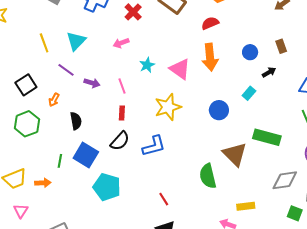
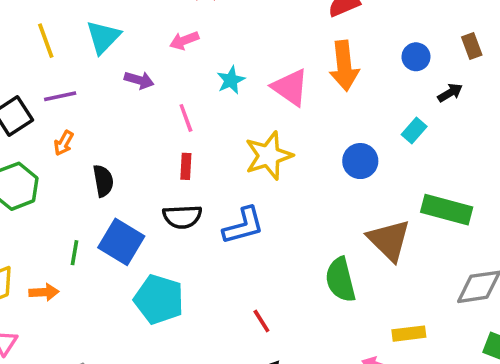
purple line: (66, 70) -> (60, 96), moved, turned -48
purple arrow: (92, 83) -> (139, 80), moved
black semicircle: (120, 141) -> (182, 217), turned 45

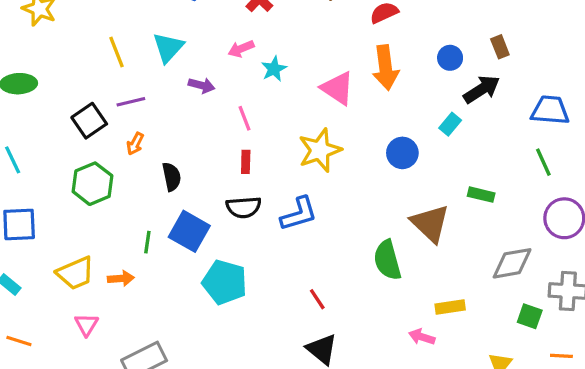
cyan star: (231, 80) -> (274, 69), moved
black arrow: (450, 93) -> (482, 89), size x1.6
green rectangle: (447, 210) -> (481, 195), size x0.6

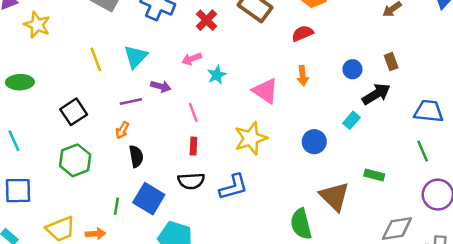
orange arrow: (386, 68) -> (303, 76), size x0.6
purple line: (131, 102) -> (131, 102), moved
orange arrow: (135, 144) -> (122, 130), moved

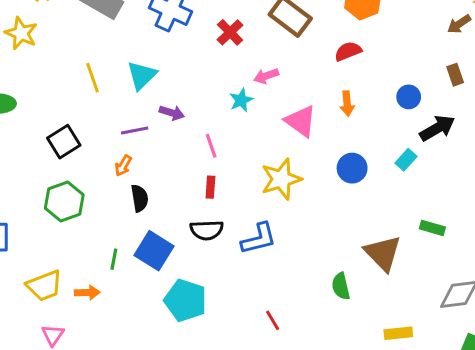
pink arrow: (192, 59) -> (266, 76), moved
brown rectangle: (391, 62) -> (455, 75), moved
blue circle: (314, 142) -> (352, 168), moved
green semicircle: (301, 224) -> (341, 286), size x0.7

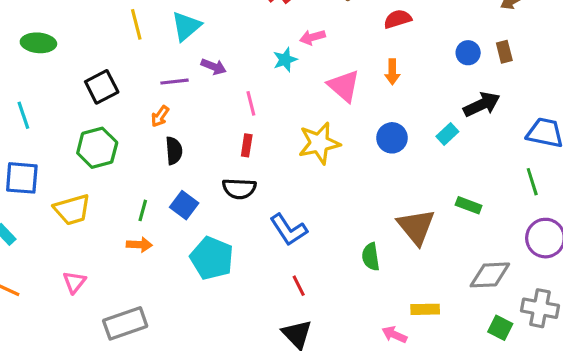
blue circle: (409, 97) -> (468, 53), moved
blue L-shape: (259, 239) -> (289, 230), moved, turned 66
blue square: (154, 251) -> (184, 205), size x0.7
yellow trapezoid: (44, 286) -> (72, 210), moved
orange arrow: (87, 293) -> (139, 245), moved

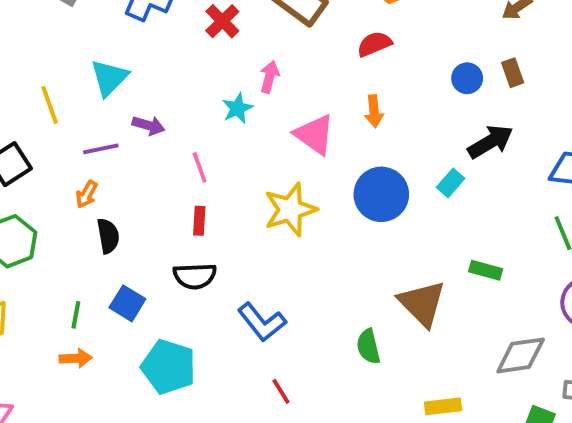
yellow line: (136, 24) -> (50, 105), moved
pink arrow: (312, 37) -> (269, 77), turned 125
blue circle: (392, 138) -> (381, 194), size x1.4

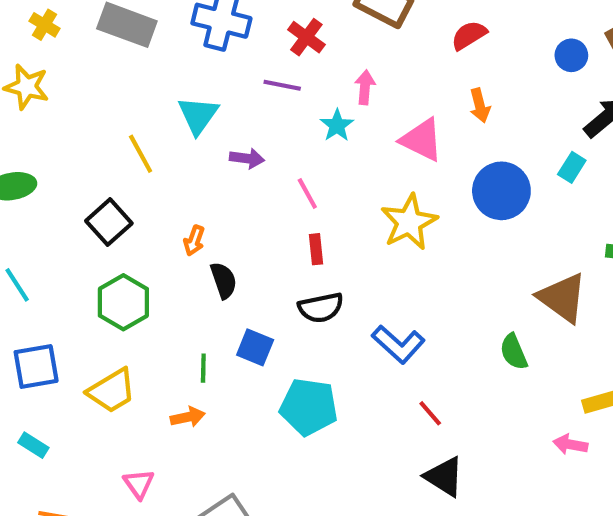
purple line: (101, 149) -> (282, 85), moved, turned 32
orange arrow: (76, 358) -> (188, 417), moved

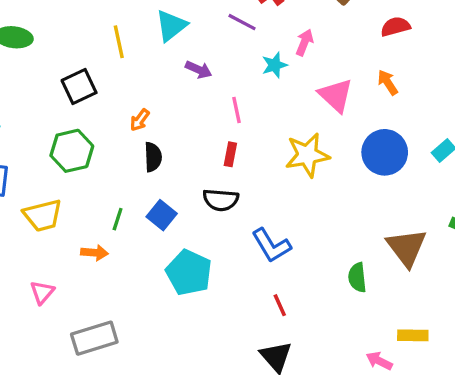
orange arrow: (480, 105) -> (388, 82), turned 145

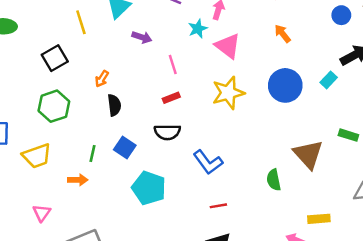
pink triangle: (336, 95) -> (228, 46), moved
red rectangle: (230, 154) -> (171, 98), turned 63
red line: (280, 305) -> (218, 206), turned -70

